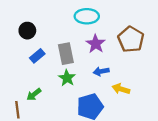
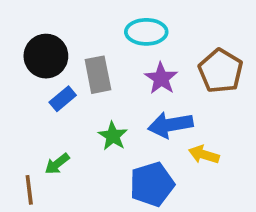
black circle: (27, 31) -> (46, 56), size x1.5
gray rectangle: (66, 54) -> (98, 75), moved
blue arrow: (101, 71) -> (170, 125), size x1.6

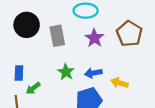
blue rectangle: (63, 99) -> (19, 73), moved, turned -48
blue arrow: (170, 125) -> (93, 73), moved, size x0.7

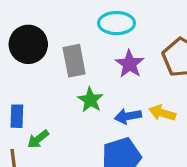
green star: (66, 72) -> (90, 100), moved
yellow arrow: (120, 83) -> (162, 113), moved

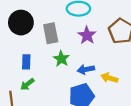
yellow arrow: (162, 113) -> (109, 78), moved
blue rectangle: (17, 116) -> (26, 62), moved

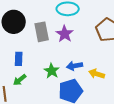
purple star: (87, 35) -> (65, 34), moved
green star: (61, 59) -> (52, 71), moved

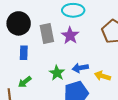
blue rectangle: (19, 59) -> (24, 53), moved

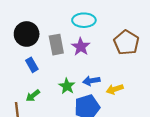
blue rectangle: (24, 53) -> (32, 65), turned -32
yellow arrow: (102, 76) -> (115, 89), turned -35

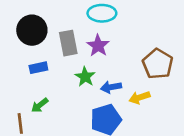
brown pentagon: (126, 42) -> (158, 64), moved
blue rectangle: (32, 65) -> (38, 68), turned -72
green star: (67, 86) -> (85, 77), moved

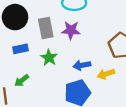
purple star: (98, 46) -> (71, 30), turned -30
green star: (85, 77) -> (49, 58), moved

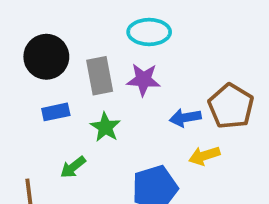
blue arrow: (82, 65) -> (185, 118), moved
green arrow: (22, 81) -> (73, 167), moved

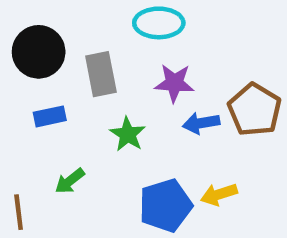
purple star: (143, 80) -> (174, 83), moved
green star: (105, 127) -> (128, 134), moved
yellow arrow: (204, 156) -> (219, 194), moved

